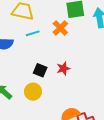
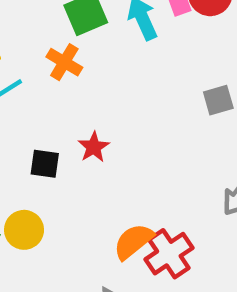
yellow circle: (33, 92) -> (24, 230), moved

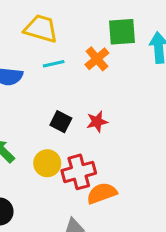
yellow circle: (24, 230) -> (47, 163), moved
red cross: (169, 254) -> (79, 172), moved

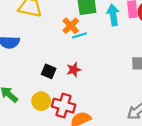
cyan line: (54, 64) -> (79, 35), moved
red cross: (79, 172) -> (64, 106), turned 35

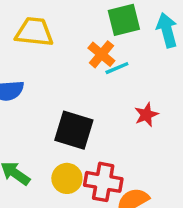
red star: (74, 70) -> (146, 115), moved
black square: (49, 71) -> (74, 130), size x1.6

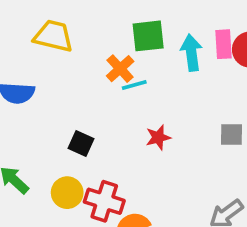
black square: (74, 130) -> (81, 144), size x0.6

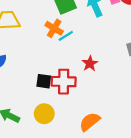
red cross: (104, 201) -> (64, 82), moved

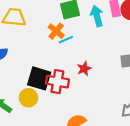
black square: (44, 81) -> (39, 78), size x1.6
yellow circle: (44, 114) -> (28, 98), moved

